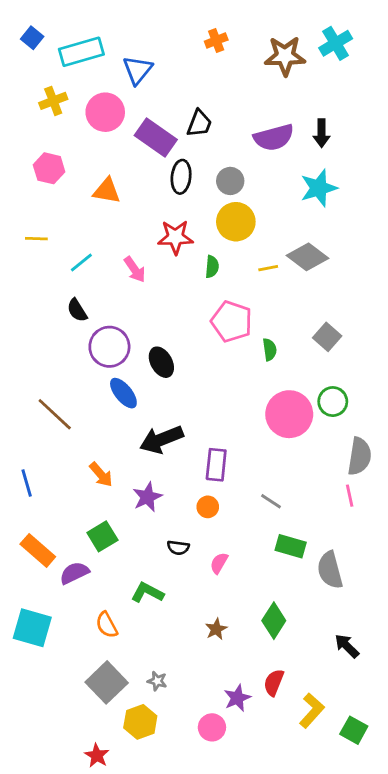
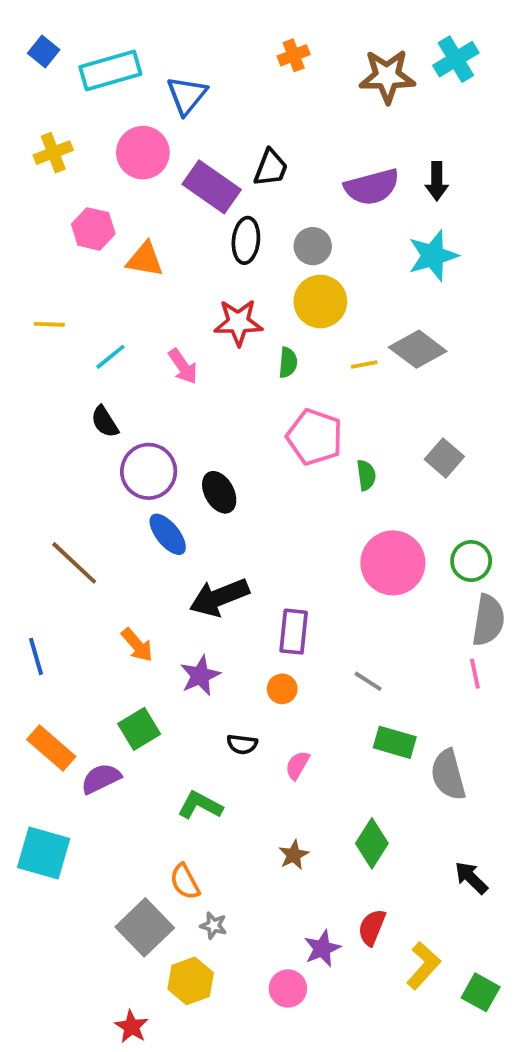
yellow cross: (53, 101) -> (53, 153), moved
pink hexagon: (49, 168) -> (93, 229), moved
green circle: (333, 402) -> (471, 561), moved
orange semicircle: (107, 625) -> (185, 882), moved

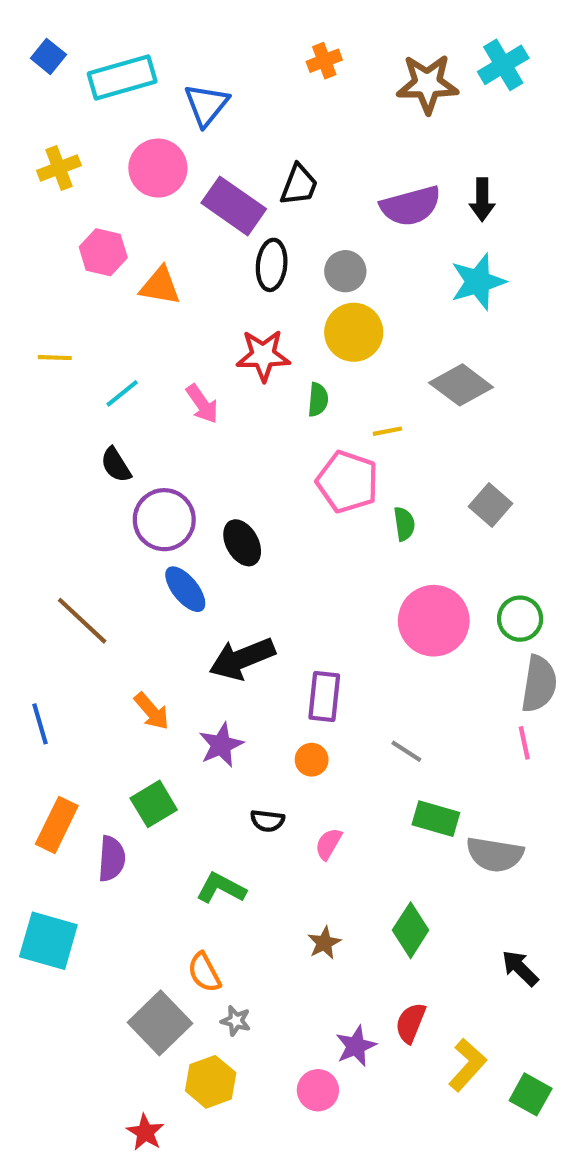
yellow line: (364, 364) -> (387, 431), moved
orange rectangle: (51, 748) -> (57, 825), turned 75
gray semicircle: (448, 775) -> (495, 854), turned -66
purple semicircle: (101, 779) -> (112, 859), turned 120

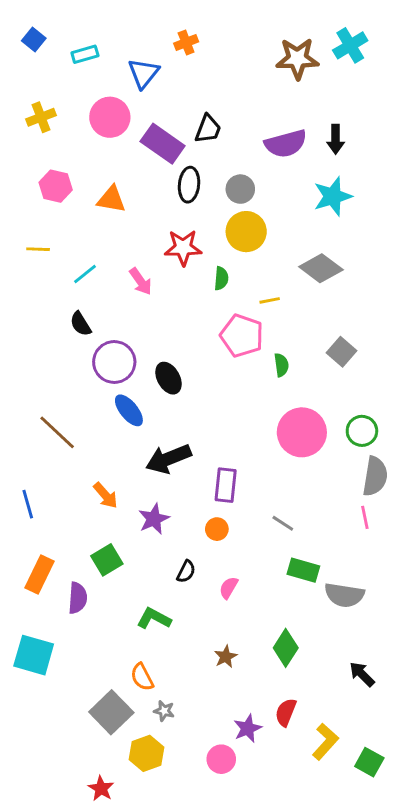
orange cross: (324, 61) -> (186, 42), moved
cyan rectangle: (122, 78) -> (85, 54), size x0.6
pink hexagon: (103, 252) -> (56, 186), moved
black semicircle: (267, 821) -> (186, 572), turned -70

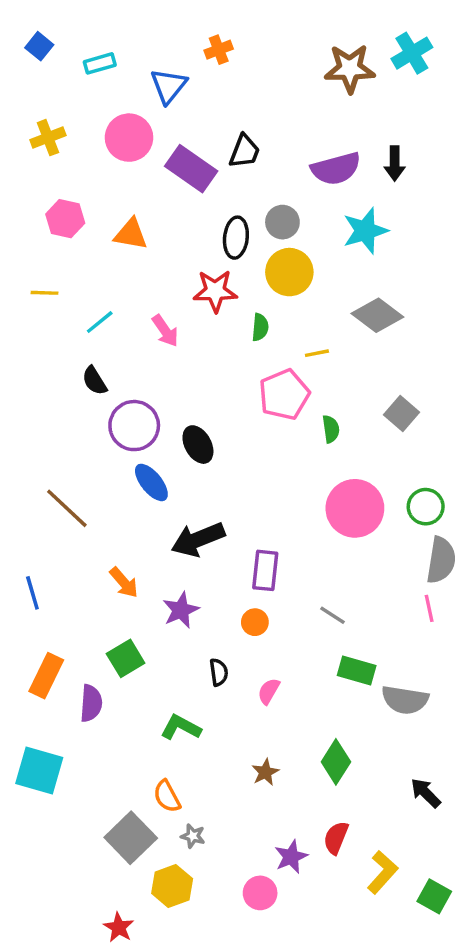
black ellipse: (189, 185) -> (236, 238), moved
cyan star: (333, 196) -> (365, 231), moved
pink pentagon: (242, 336) -> (284, 395), turned 30
black semicircle: (186, 572) -> (219, 672), turned -35

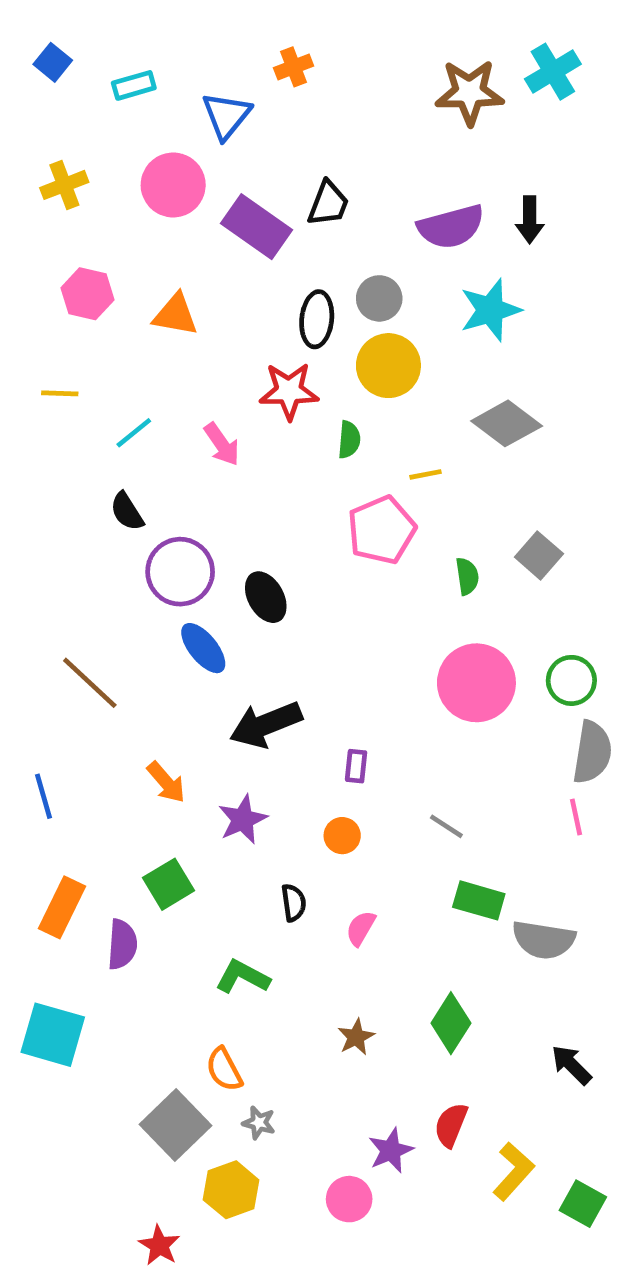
green semicircle: (331, 429) -> (467, 576), moved
purple rectangle: (265, 570) -> (356, 766), size x0.6

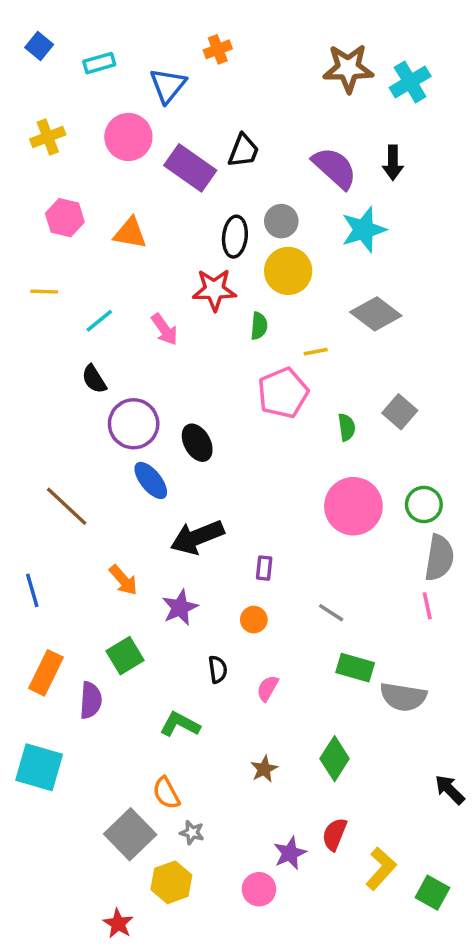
cyan cross: (553, 72) -> (410, 82), moved
purple semicircle: (451, 227) -> (335, 168), turned -123
black arrow: (571, 1065) -> (450, 790), moved

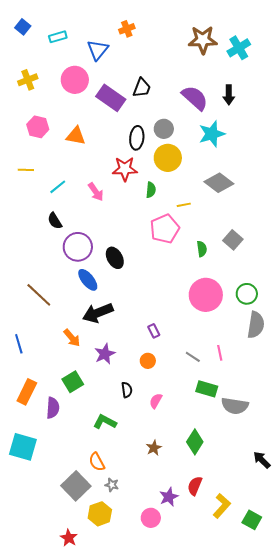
black arrow: (197, 537) -> (98, 313), moved
purple rectangle: (264, 568) -> (154, 331), turned -32
pink line: (427, 606) -> (220, 353), moved

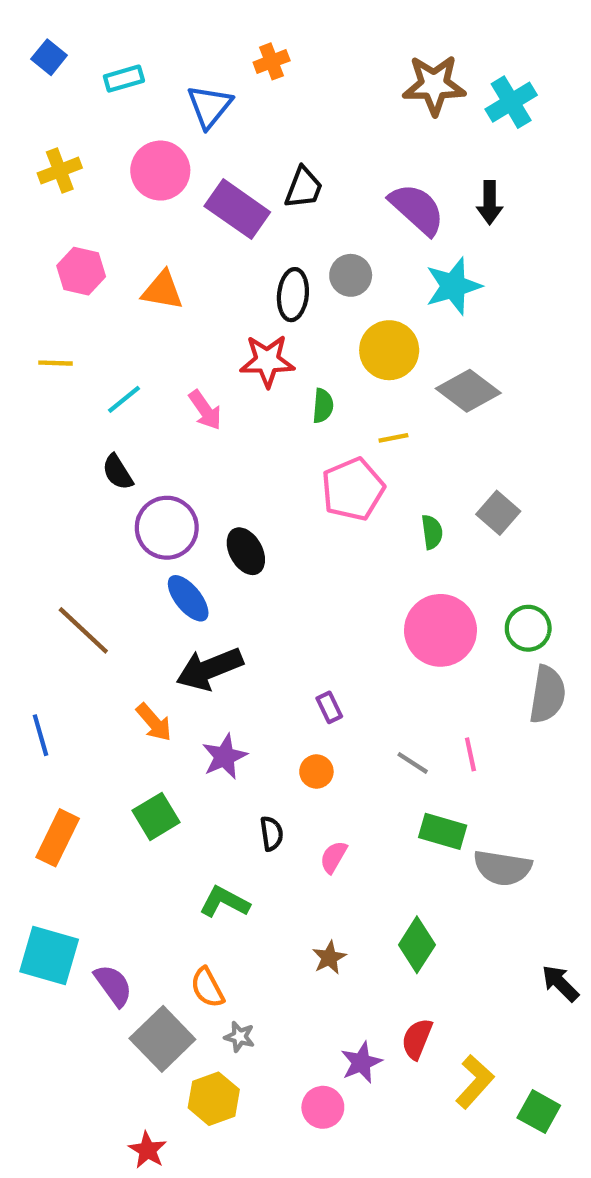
yellow circle: (168, 158) -> (389, 350), moved
purple semicircle: (53, 408) -> (113, 985), moved, turned -40

